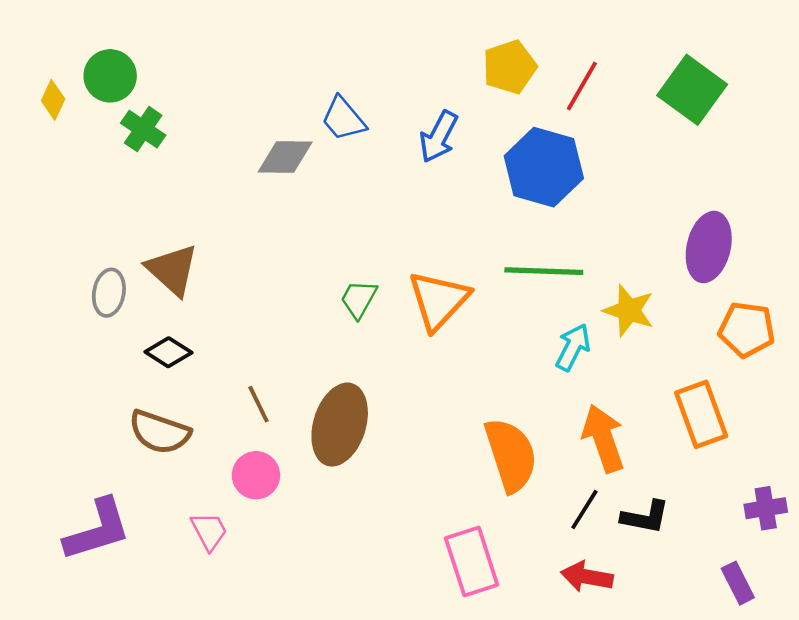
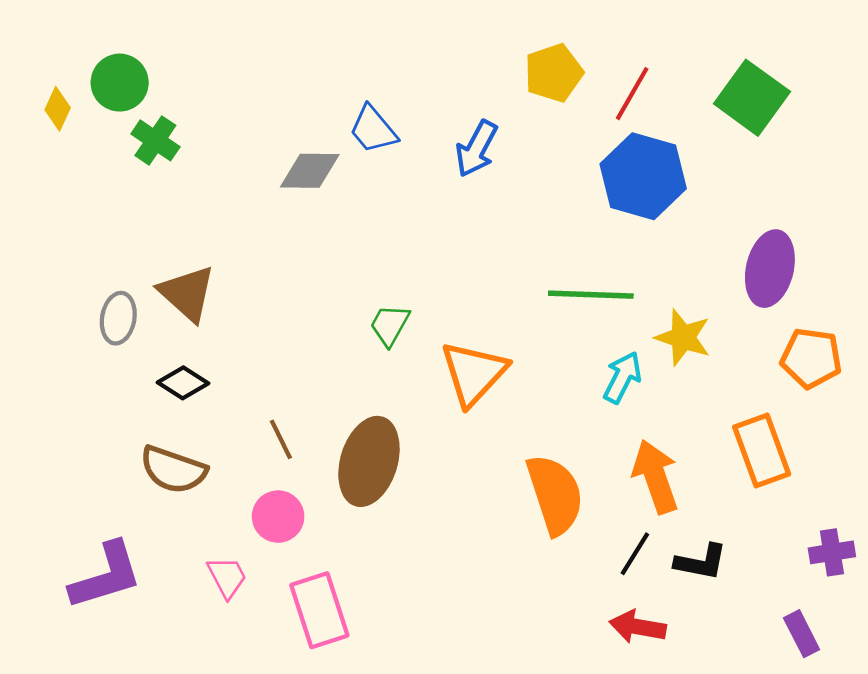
blue hexagon: (544, 167) -> (643, 176), moved
orange triangle: (439, 300) -> (474, 373), moved
pink rectangle: (472, 561) -> (319, 610), moved

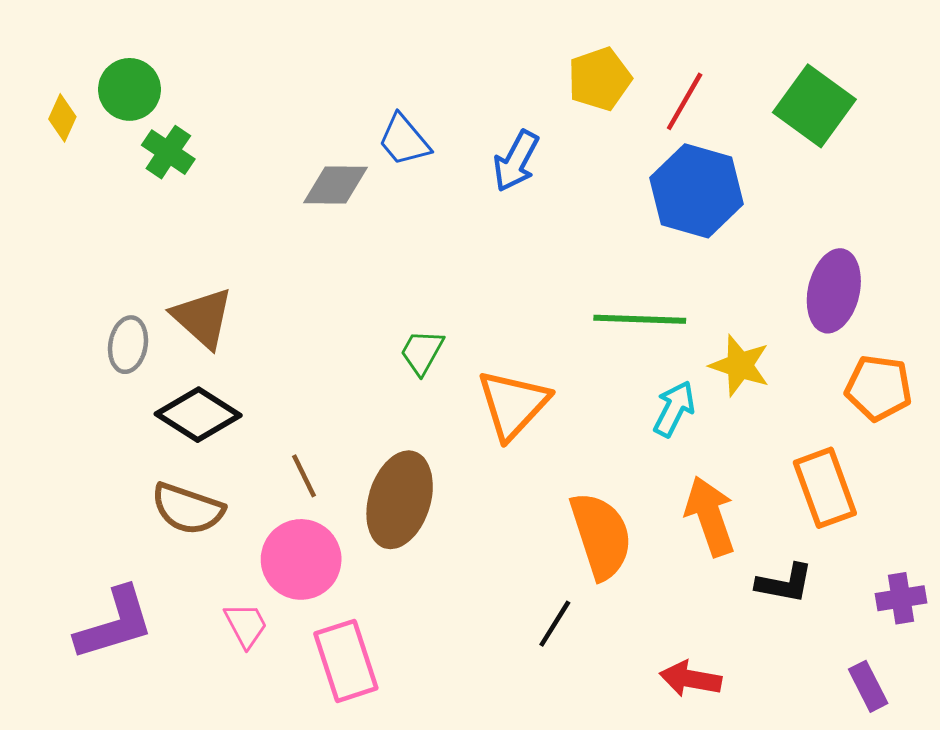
black diamond: (183, 383) -> (198, 415), size x1.5
pink circle: (278, 517) -> (301, 559), size x1.4
black line: (635, 554) -> (555, 624), moved
black L-shape: (701, 562) -> (785, 583), moved

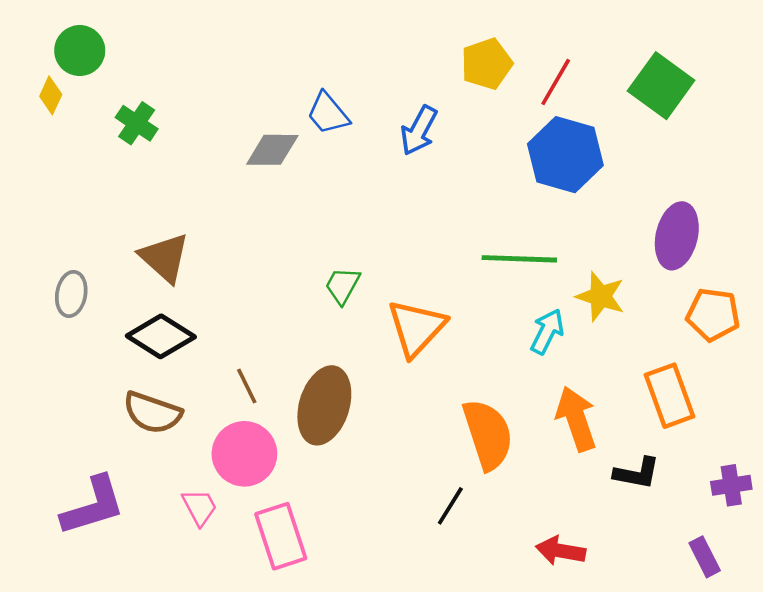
green circle: (129, 89) -> (80, 51), moved
gray ellipse: (128, 345) -> (71, 294), moved

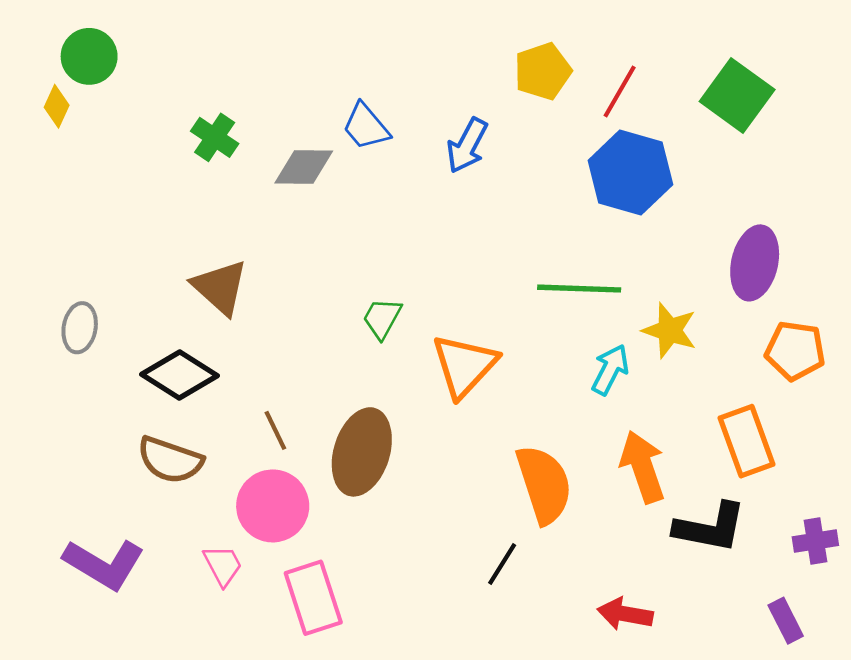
green cross: (137, 123) -> (215, 137), moved
brown triangle: (164, 258) -> (220, 287), moved
black L-shape: (637, 473) -> (710, 528), size x1.4
purple L-shape: (93, 506) -> (104, 564), turned 48

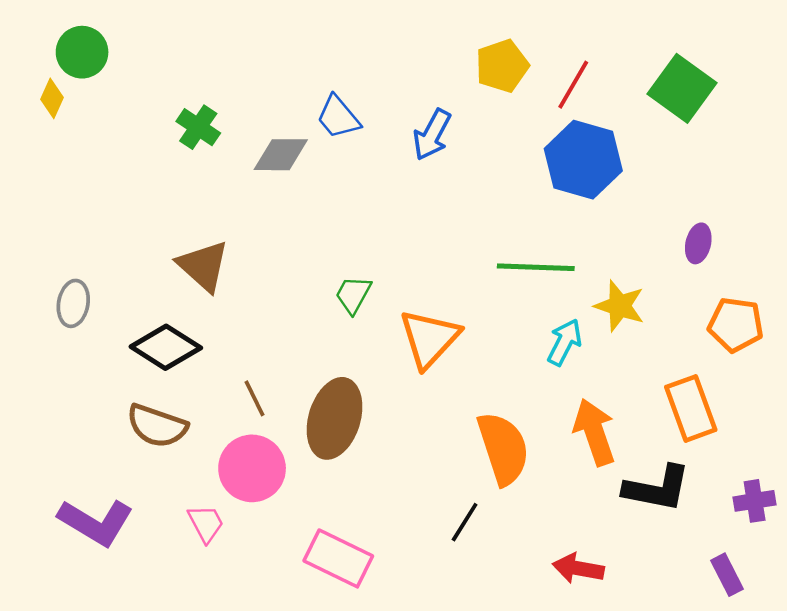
purple ellipse: (755, 263) -> (698, 243), size x0.6
pink rectangle: (313, 598) -> (338, 558), moved, turned -46

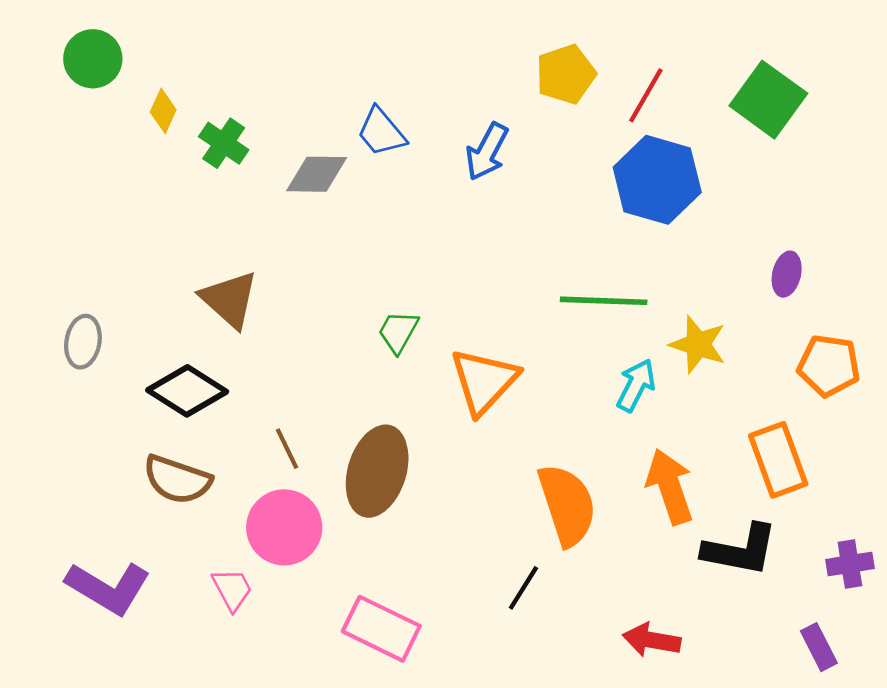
yellow diamond: (52, 98) -> (163, 111), moved

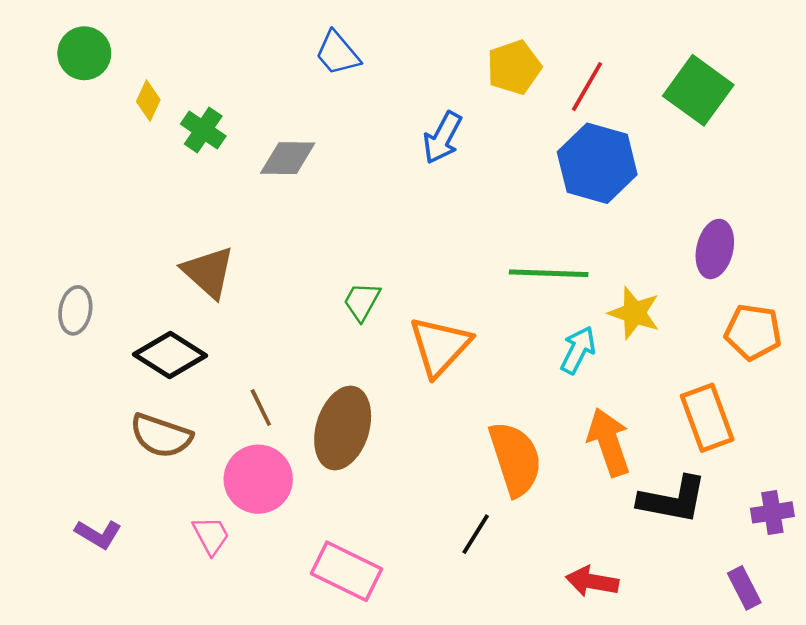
blue trapezoid: (381, 132) -> (338, 53), moved
purple ellipse: (787, 274) -> (715, 249), size x1.4
purple L-shape: (108, 588) -> (98, 534), size x0.6

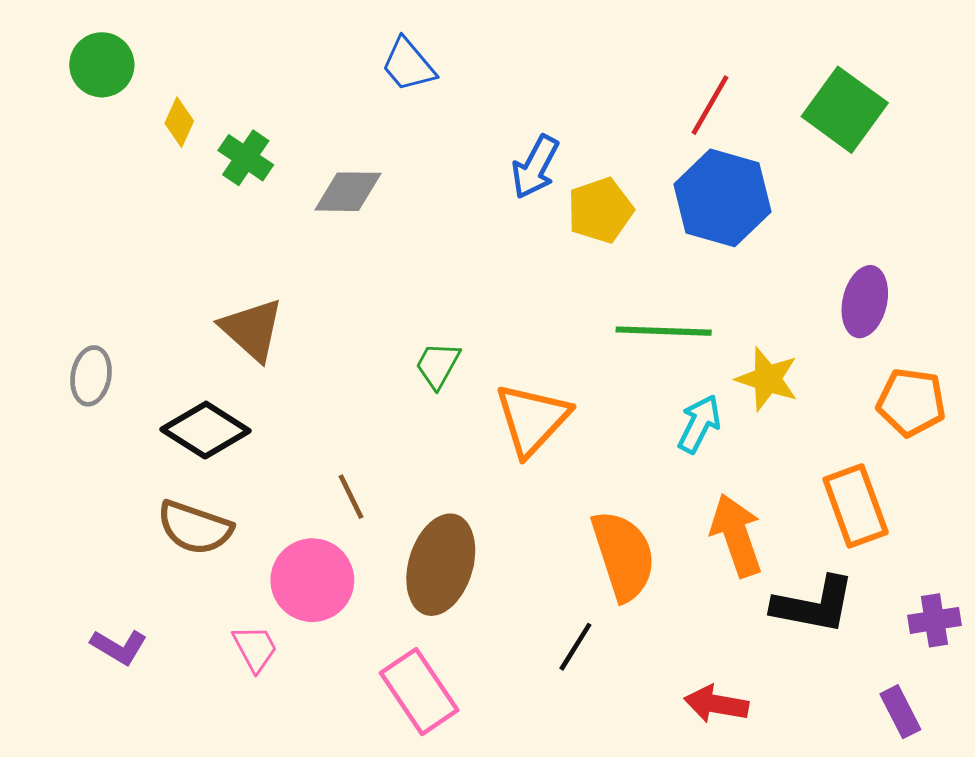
yellow pentagon: (514, 67) -> (600, 210), moved
brown line: (261, 408) -> (351, 497), moved
brown ellipse: (343, 428) -> (441, 565), moved
pink rectangle: (346, 571) -> (419, 692), turned 30

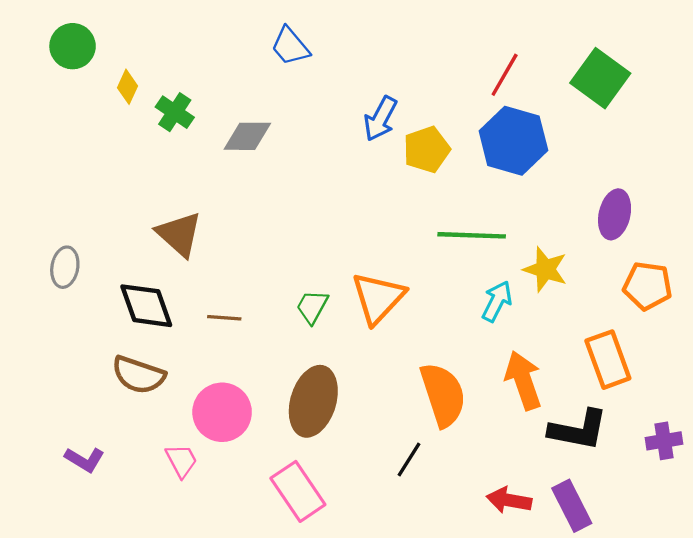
green trapezoid: (438, 365) -> (312, 307), moved
black diamond: (206, 430) -> (146, 306), turned 38
brown line: (351, 497) -> (224, 318), moved, turned -60
purple rectangle: (900, 712) -> (572, 506), moved, size x1.4

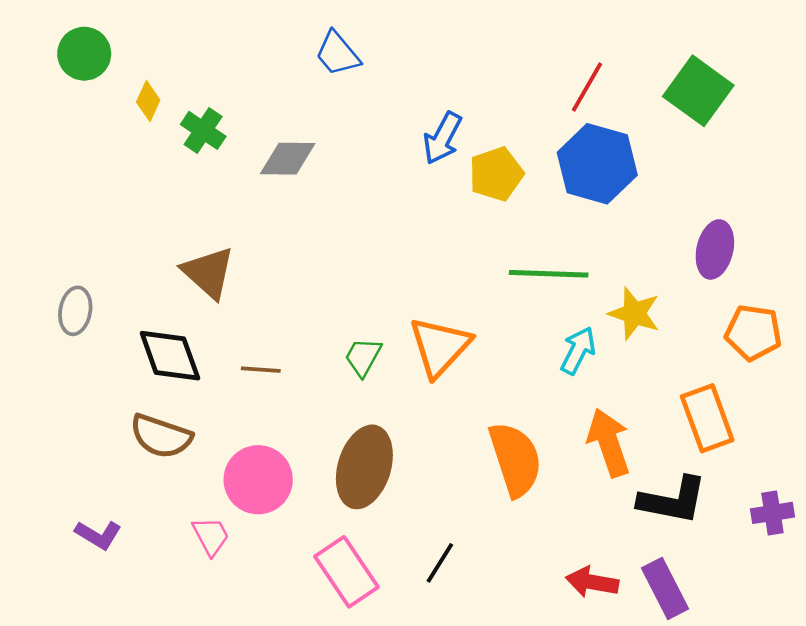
black line: (409, 460) -> (440, 563), moved

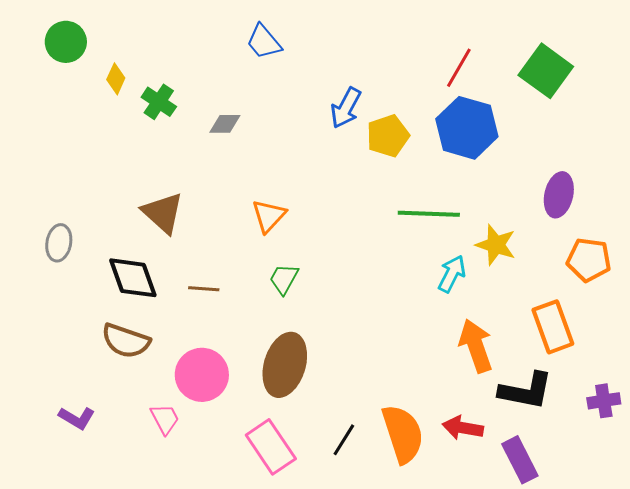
gray diamond: (288, 159) -> (225, 124), size x0.7
orange triangle: (440, 347) -> (269, 216), moved, size x0.7
orange semicircle: (515, 459) -> (403, 434), moved
red arrow: (592, 582) -> (463, 428), moved

